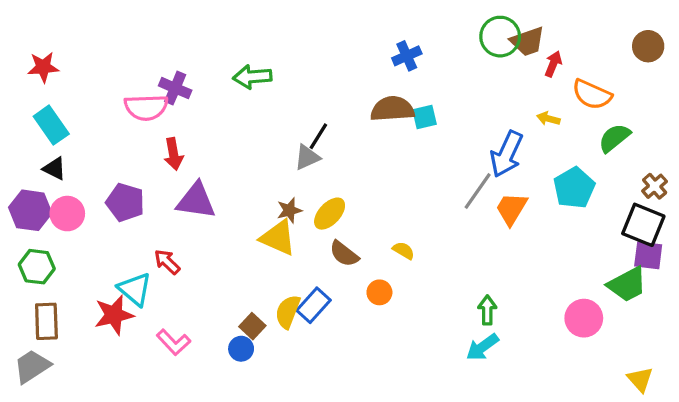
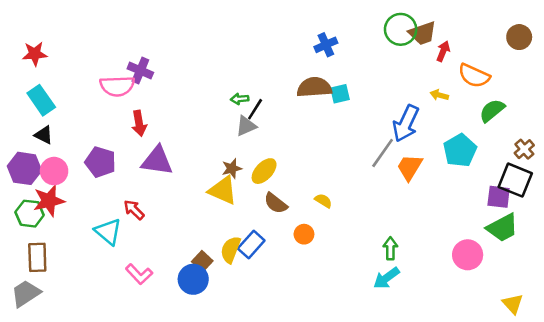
green arrow: (252, 77) -> (240, 99), moved, size x0.6
purple square: (648, 255) -> (499, 197), moved
red star: (114, 315) -> (49, 201), moved
blue circle: (241, 349) -> (193, 279), size x1.5

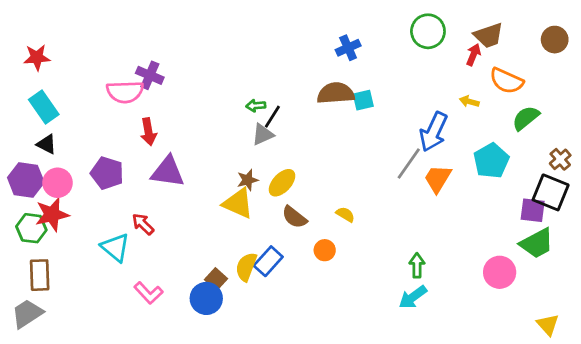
brown trapezoid: (423, 33) -> (489, 35), moved

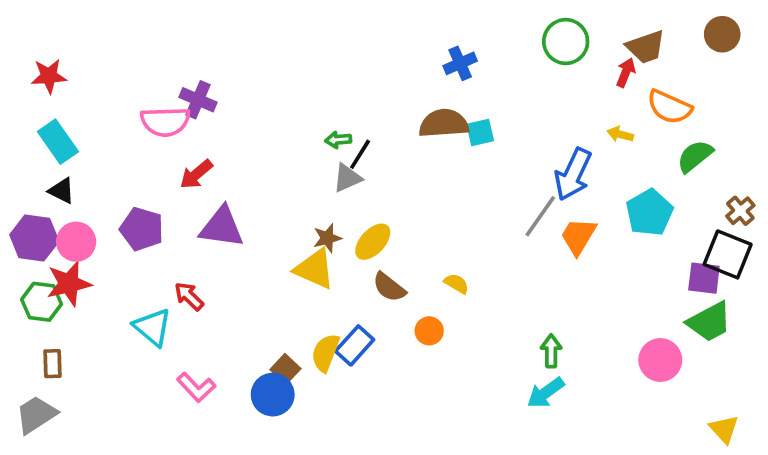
brown circle: (555, 40) -> (722, 34), moved
red arrow: (148, 132) -> (196, 174), turned 60
brown rectangle: (40, 275) -> (52, 364), size x0.7

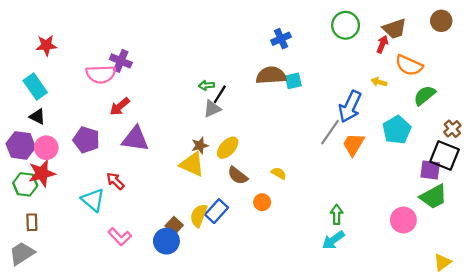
red star: (49, 76) -> (46, 45), moved
yellow triangle: (724, 429) -> (442, 262), turned 36

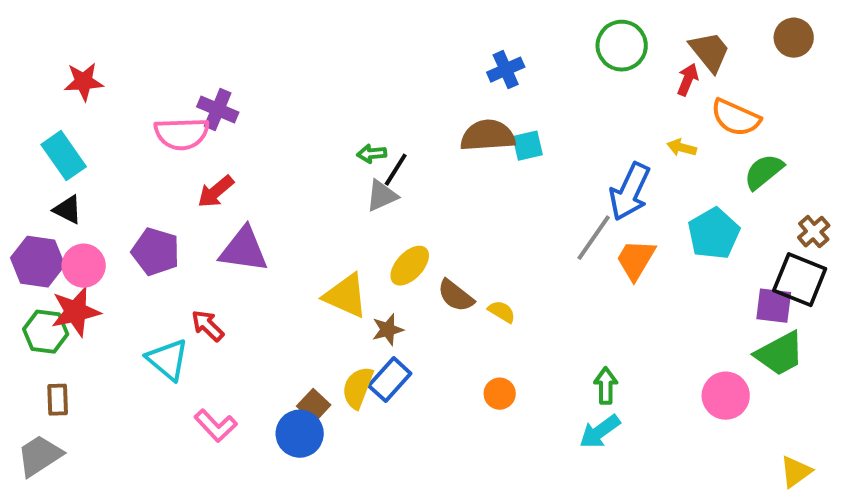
brown trapezoid: (395, 29) -> (710, 52), turned -110
brown star: (200, 145) -> (388, 330), moved
brown semicircle: (238, 175) -> (456, 296), moved
orange circle: (262, 202) -> (500, 394), moved

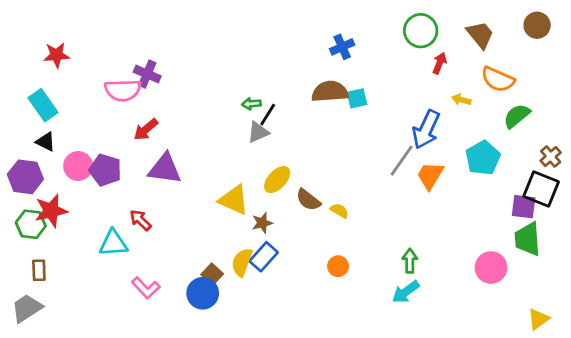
red arrow: (688, 80) -> (440, 63), moved
pink circle: (84, 266) -> (78, 166), moved
green trapezoid: (780, 354) -> (528, 239), turned 114
cyan triangle: (168, 360) -> (113, 243), turned -44

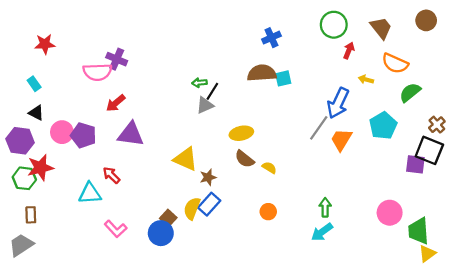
cyan rectangle: (43, 105) -> (34, 84), size x0.6
yellow ellipse: (277, 180) -> (241, 133), moved, turned 35
green trapezoid: (528, 239) -> (419, 231), moved

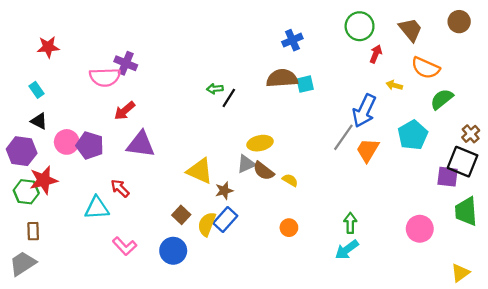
gray triangle: (205, 105) -> (246, 164), moved
brown square: (168, 218) -> (181, 215), moved
green trapezoid: (419, 231) -> (466, 211), moved

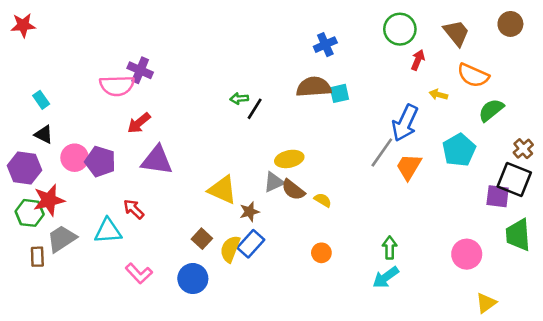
red star: (48, 47) -> (23, 25), moved
gray trapezoid: (23, 263) -> (62, 239), moved
yellow triangle: (460, 273) -> (486, 303), moved

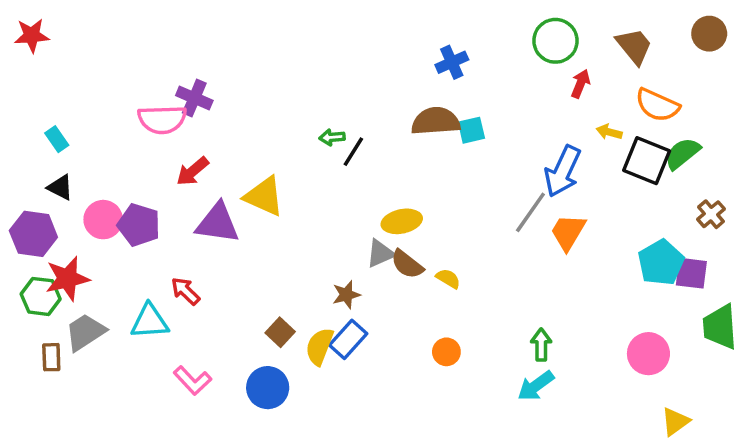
brown cross: (523, 149) -> (711, 214), moved
cyan pentagon: (459, 150) -> (661, 262), moved
black square: (514, 180) -> (647, 161), moved
yellow triangle: (222, 190) -> (264, 196), moved

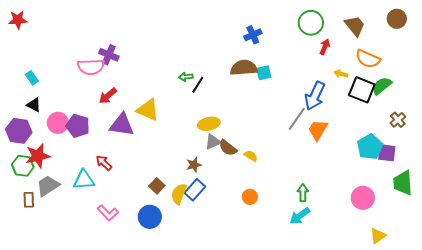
yellow ellipse: (402, 221) -> (209, 124), moved

